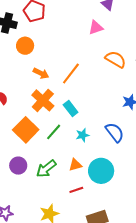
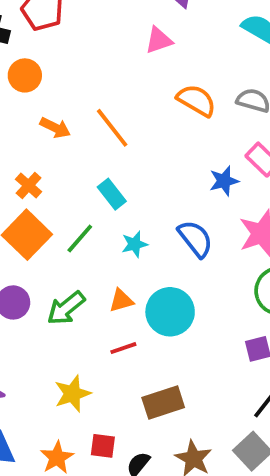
orange line: (71, 74) -> (112, 128), turned -75
orange cross: (43, 100) -> (29, 186), moved, size x0.6

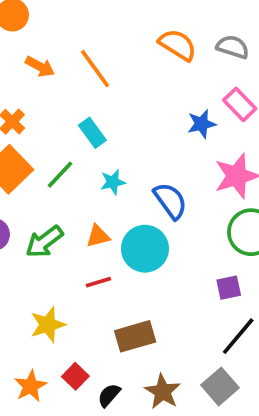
blue semicircle: (195, 239) -> (170, 201), moved
red square: (103, 446) -> (75, 376), turned 35

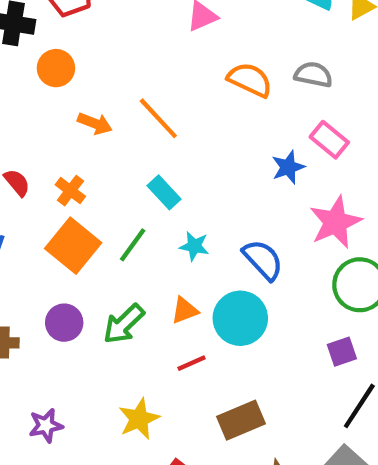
cyan star: (113, 182) -> (194, 246), turned 30

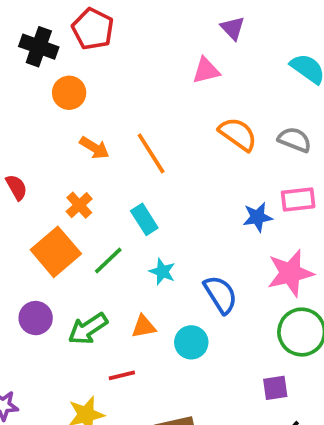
pink rectangle: (329, 140) -> (298, 199), turned -56
orange cross: (70, 191) -> (79, 205), moved
cyan circle: (240, 318) -> (191, 342), size x0.7
red line: (192, 363) -> (122, 375), moved

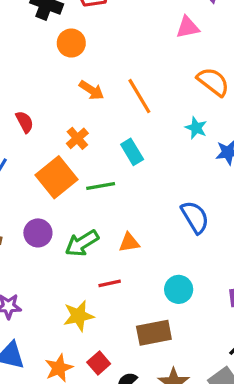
green line: (108, 261) -> (101, 186), turned 32
cyan star: (162, 272) -> (196, 128), moved
cyan circle: (191, 342) -> (179, 289), moved

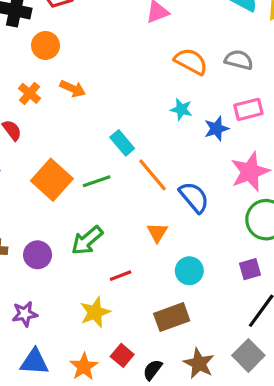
orange line: (139, 96) -> (153, 175), moved
orange cross: (77, 138) -> (30, 93), moved
purple circle: (38, 233) -> (38, 255), moved
orange triangle: (129, 243) -> (157, 232), moved, turned -40

